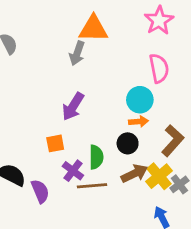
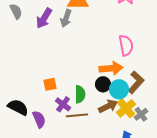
pink semicircle: (159, 68) -> (126, 45), moved
cyan circle: (140, 100) -> (119, 89), moved
purple arrow: (73, 107) -> (44, 18), moved
orange arrow: (138, 122) -> (111, 68), size x1.6

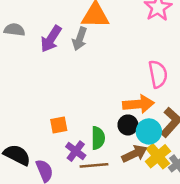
gray semicircle: (16, 11) -> (14, 30), turned -56

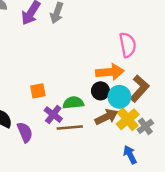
green semicircle: (98, 138) -> (73, 103), turned -96

